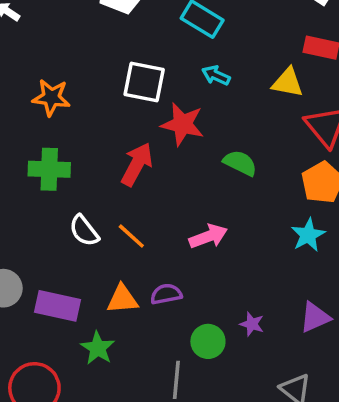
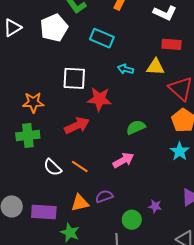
cyan arrow: (216, 75) -> (125, 69), moved
orange star: (51, 97) -> (33, 102), moved
green semicircle: (240, 163) -> (136, 127), moved, turned -42
red arrow: (137, 164) -> (77, 125), turned 45

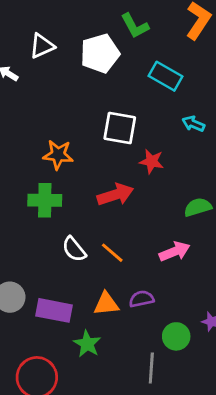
red star: (99, 99) -> (152, 161), size x0.7

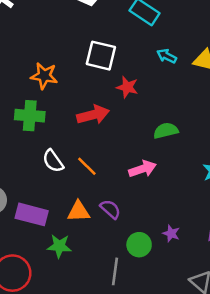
purple semicircle: (141, 299) -> (110, 209), turned 50
green star: (87, 344) -> (59, 246), turned -30

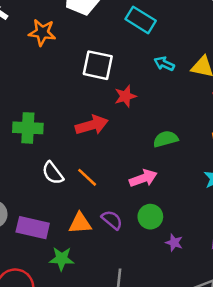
orange star: (44, 76) -> (42, 32), moved
red star: (127, 87) -> (125, 96), turned -30
green circle: (139, 245) -> (150, 217), moved

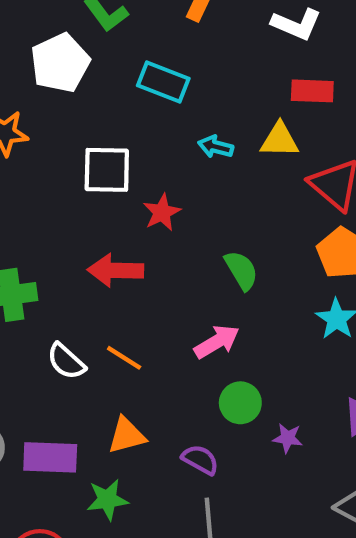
red arrow: (92, 125) -> (115, 270), turned -152
green semicircle: (166, 139) -> (241, 270), turned 85
purple semicircle: (112, 220) -> (200, 460), moved

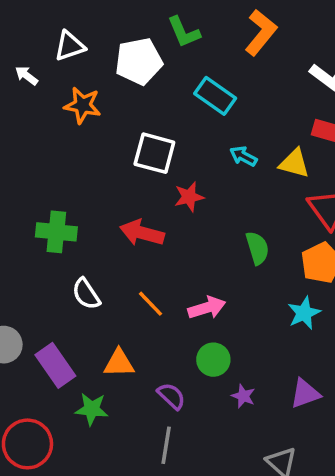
green semicircle: (241, 270) -> (257, 248), moved
orange line: (124, 358) -> (151, 304), moved
purple rectangle: (50, 457) -> (55, 365), turned 39

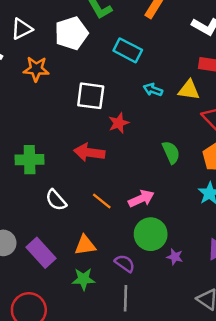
green circle: (213, 360) -> (151, 234), size x1.4
green star: (92, 409) -> (84, 279), moved

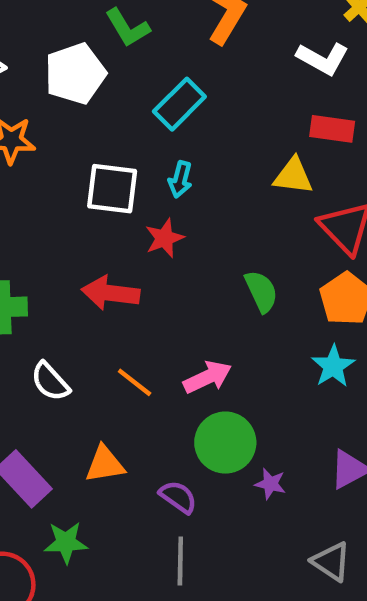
cyan rectangle: (128, 50) -> (179, 104), turned -72
cyan arrow: (153, 90) -> (180, 179), moved, turned -96
green star: (84, 279) -> (66, 542), moved

